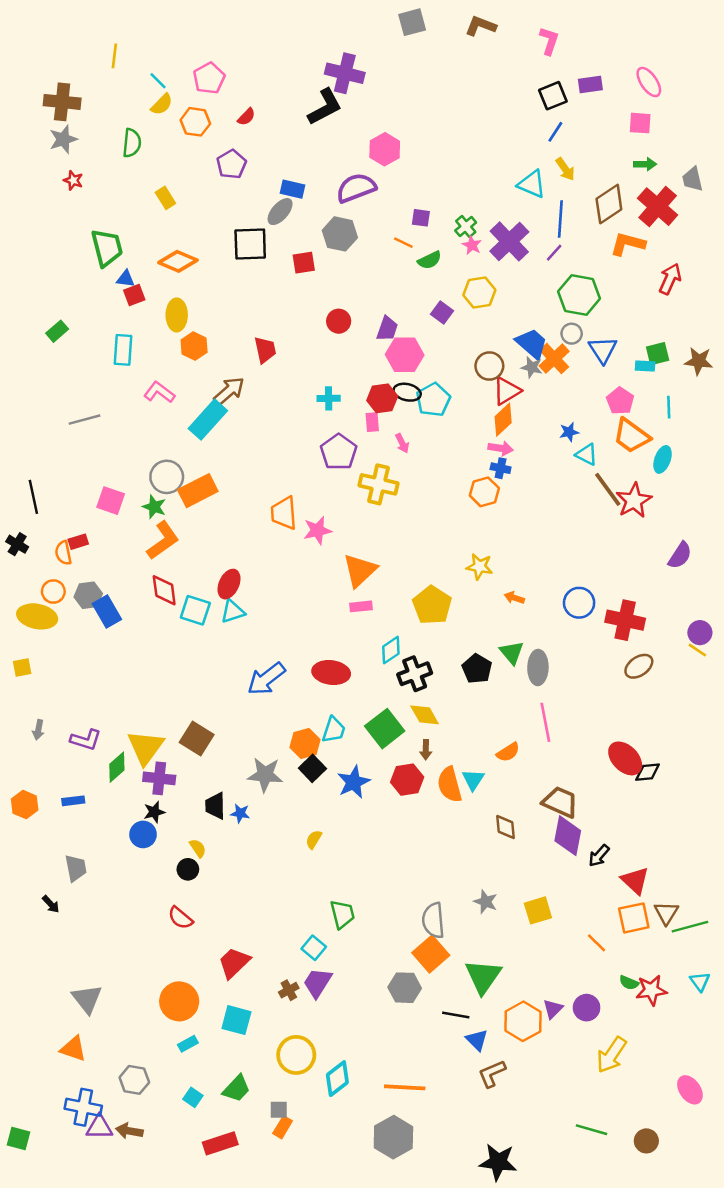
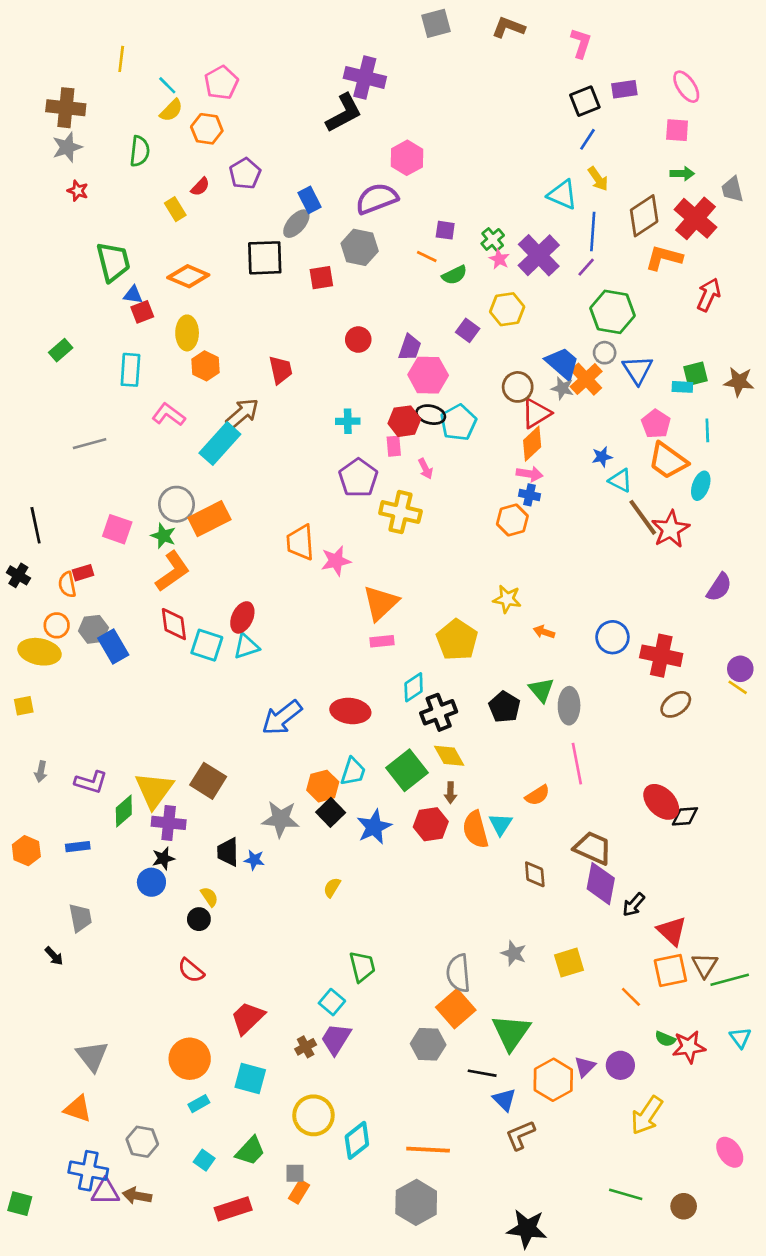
red semicircle: (246, 117) -> (200, 187), moved
blue rectangle: (293, 189) -> (310, 200), turned 50

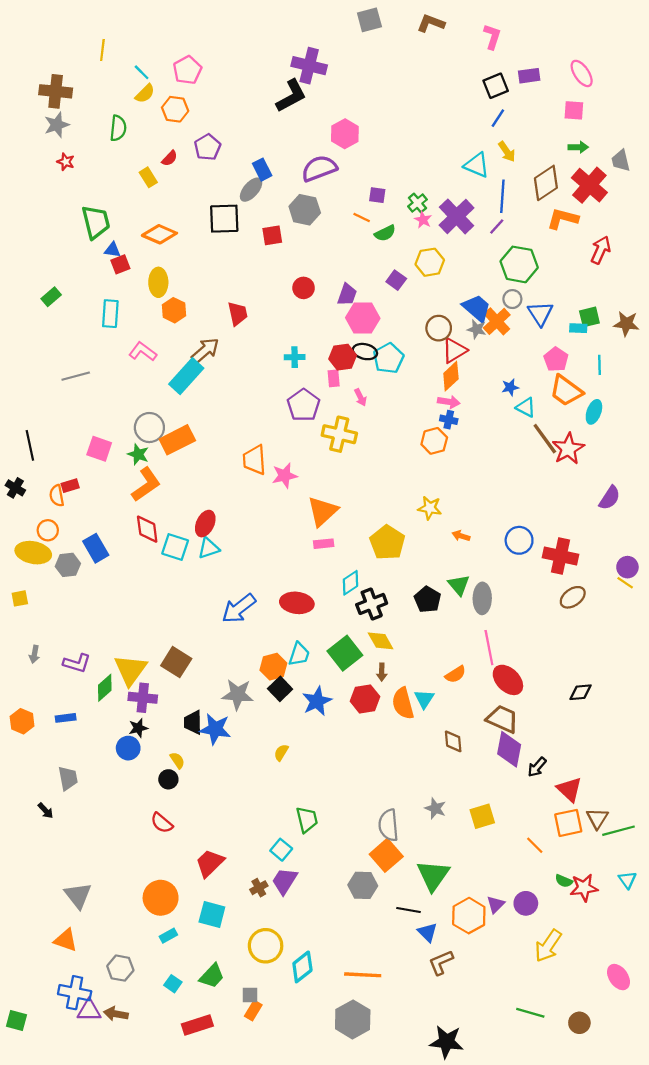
gray hexagon: (94, 629) -> (68, 565), moved
red ellipse: (661, 802) -> (508, 680), moved
blue star: (254, 860) -> (215, 729), size x1.8

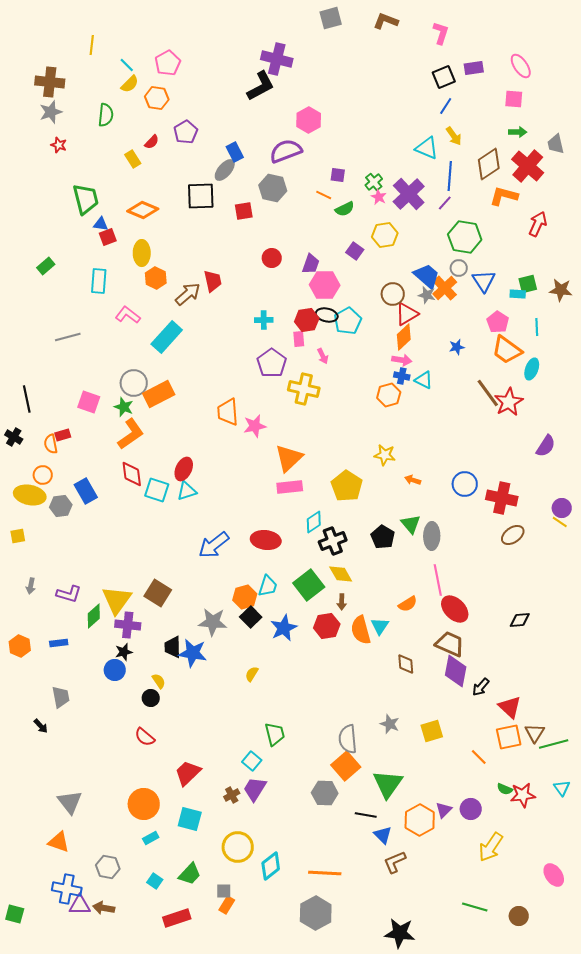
brown arrow: (205, 350) -> (188, 294), moved
cyan triangle: (526, 407) -> (424, 380), moved
pink rectangle: (324, 544) -> (290, 487), size x1.4

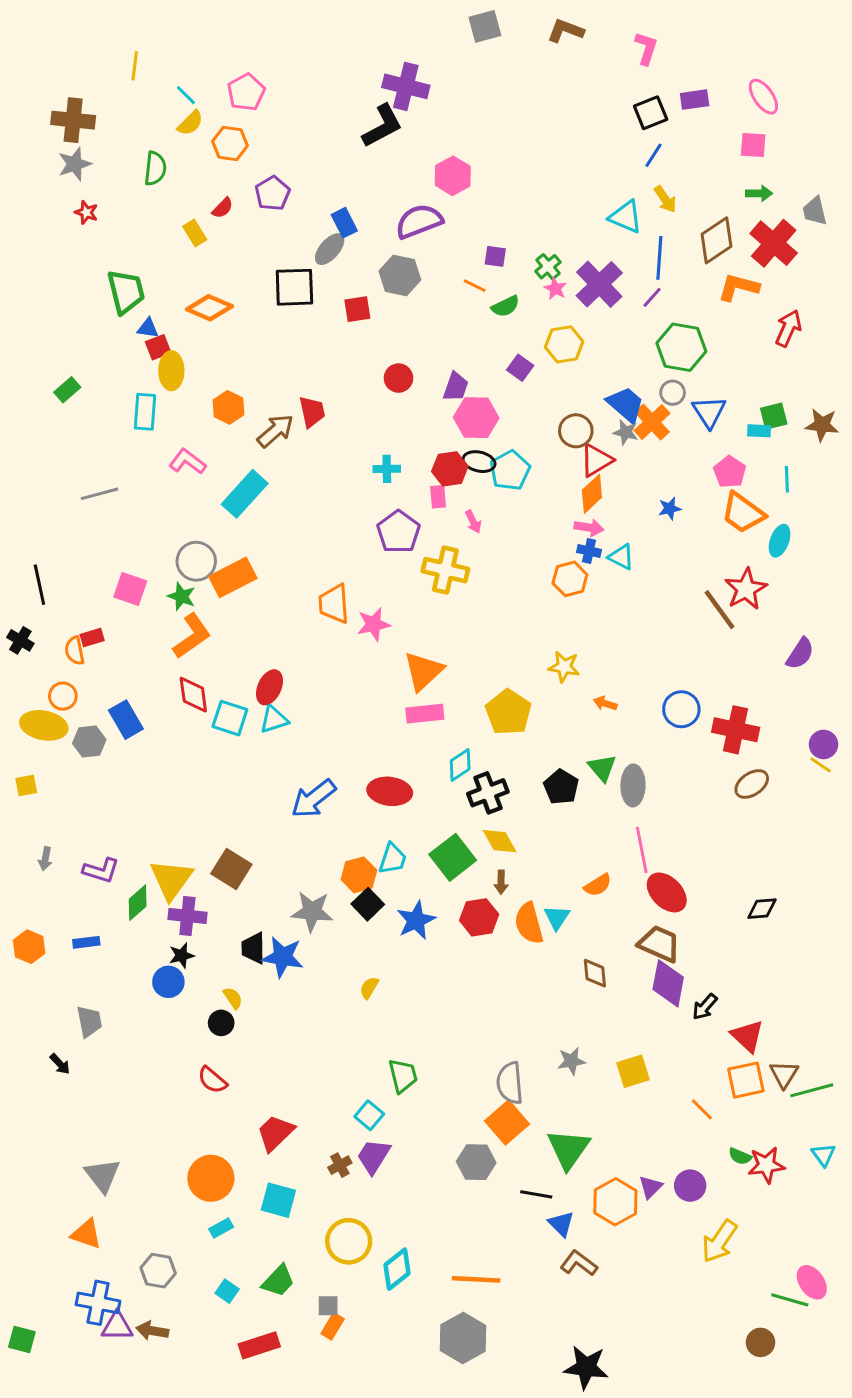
yellow ellipse: (142, 253) -> (171, 371), moved
brown line: (488, 393) -> (719, 610), moved
gray star: (390, 724) -> (571, 1061), turned -30
brown L-shape: (395, 862) -> (579, 1263), turned 60
green line: (475, 907) -> (790, 1300), moved

